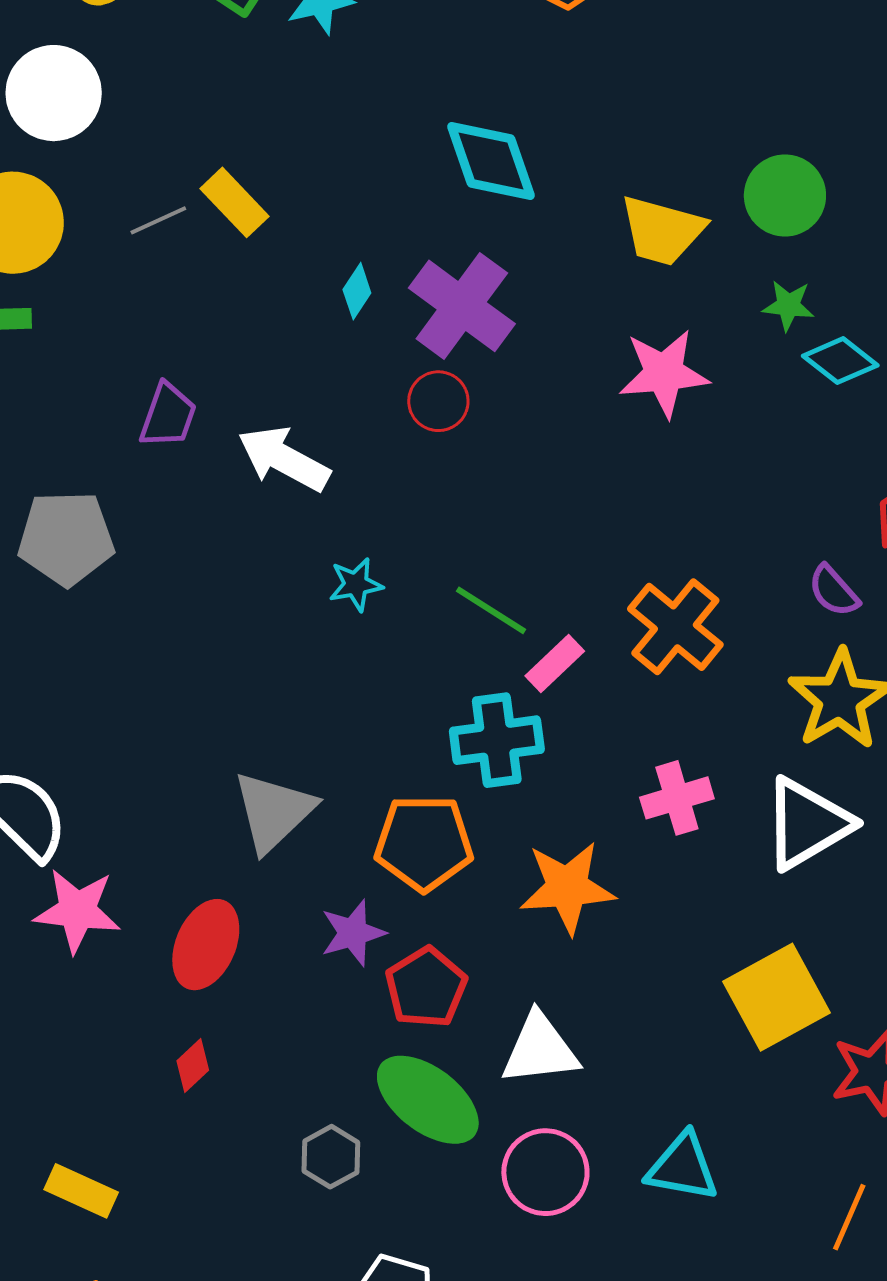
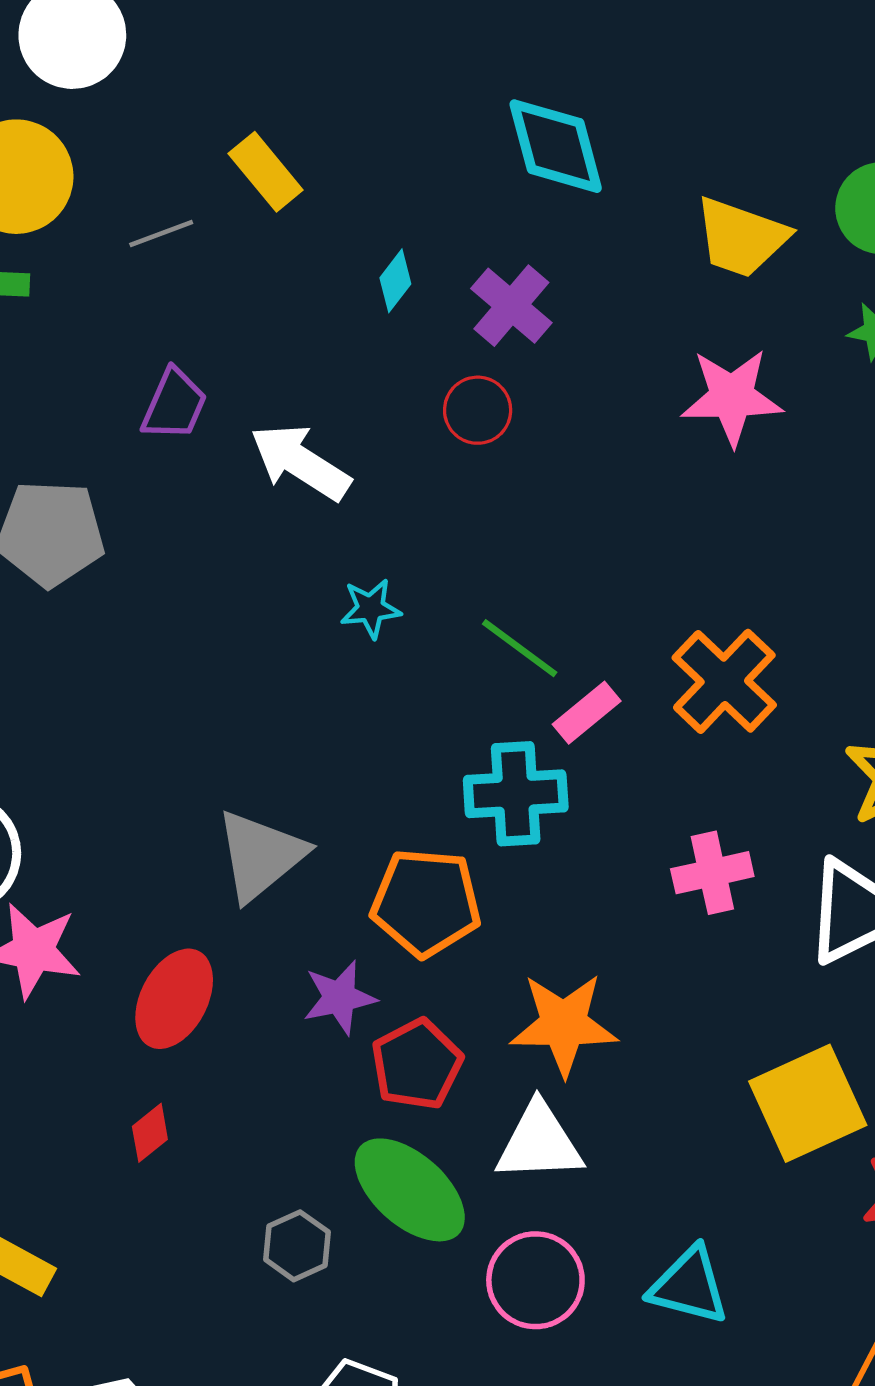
gray line: (158, 220) -> (161, 234), moved
purple cross: (462, 306) -> (511, 306), size x0.7
orange star: (567, 887) -> (564, 1024), moved

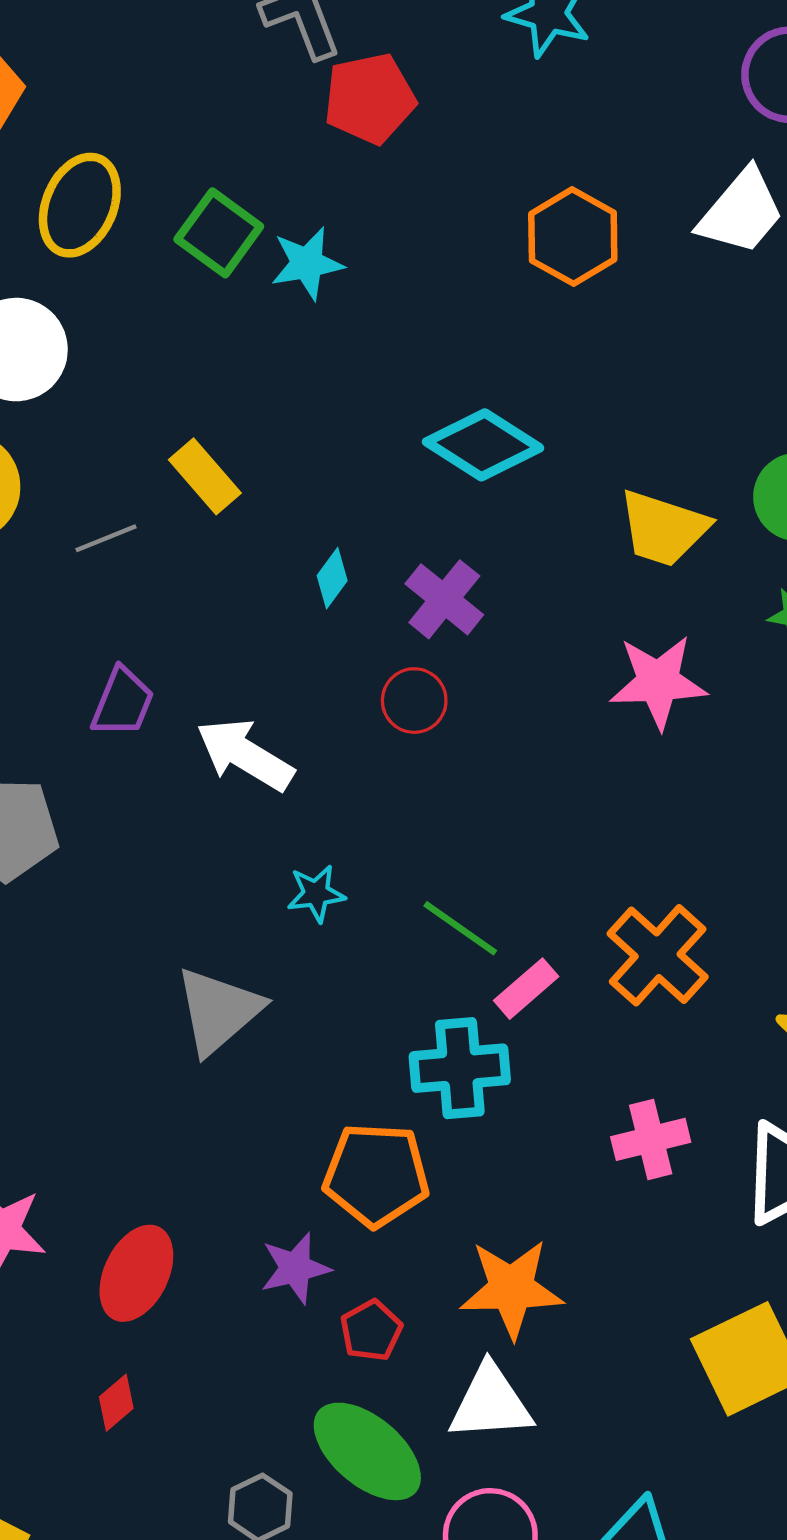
cyan diamond: (556, 146) -> (483, 445), turned -41
gray triangle: (260, 855) -> (219, 1011), moved
red pentagon: (417, 1064) -> (371, 1331), size x0.7

